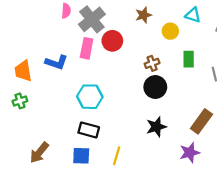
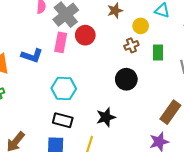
brown cross: (152, 63) -> (131, 45), moved
black star: (156, 127) -> (106, 117), moved

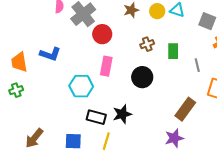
yellow circle: (141, 26) -> (157, 11), moved
pink rectangle: (61, 42) -> (106, 66), moved
black rectangle: (63, 120) -> (96, 117), moved

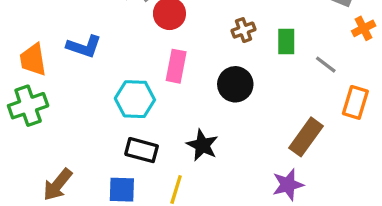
gray line: (197, 65) -> (326, 65), turned -40
green cross: (16, 90) -> (28, 106), size x1.6
black star: (122, 114) -> (202, 145), turned -30
black rectangle: (96, 117) -> (142, 150), moved

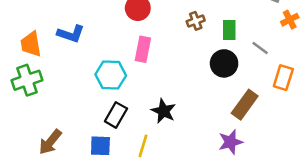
black circle: (235, 84) -> (224, 63), moved
black rectangle: (142, 150) -> (116, 115), turned -75

